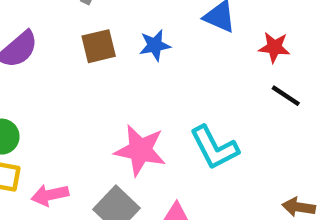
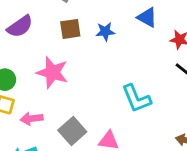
pink star: (140, 150) -> (52, 72), moved

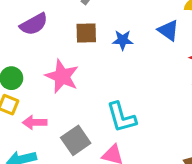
cyan L-shape: (136, 99) -> (121, 117), moved

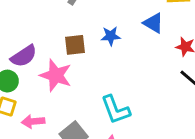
purple semicircle: (34, 24) -> (24, 56), moved
brown square: (86, 33) -> (75, 45), moved

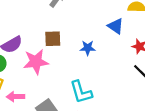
blue star: (111, 36) -> (88, 48), moved
pink star: (56, 75) -> (36, 62), turned -30

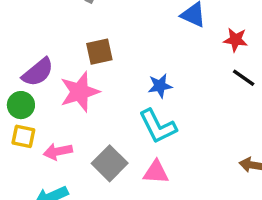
blue star: (88, 48) -> (160, 86), moved

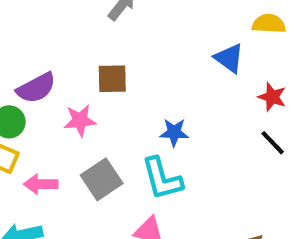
pink star: (80, 92) -> (80, 120), size x0.7
gray square: (110, 163) -> (102, 179), moved

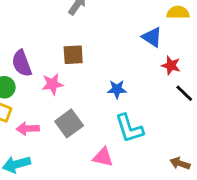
purple semicircle: (36, 88) -> (22, 63), turned 100
red star: (272, 97) -> (171, 65), moved
cyan L-shape: (162, 179) -> (129, 128), moved

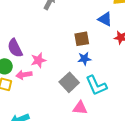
brown square: (73, 55) -> (82, 39), moved
gray square: (69, 123) -> (69, 82), moved
pink arrow: (28, 129) -> (24, 75), moved

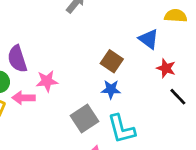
brown square: (82, 39) -> (112, 61), turned 35

